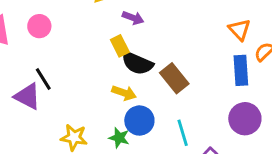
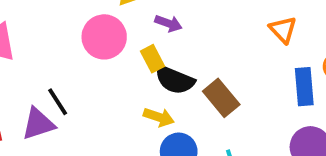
pink circle: (39, 26) -> (104, 37), moved, size x1.5
orange triangle: (239, 30) -> (283, 30), moved
purple triangle: (27, 96) -> (38, 124), turned -44

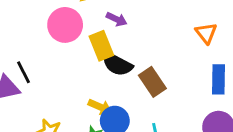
yellow rectangle: (153, 59) -> (101, 46), size x1.4
yellow arrow: (159, 117) -> (100, 107), moved

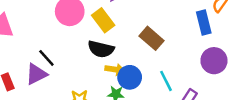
black semicircle: (117, 64) -> (101, 49), moved

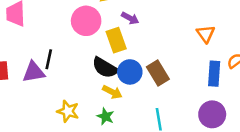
black line: (46, 58) -> (49, 59), turned 36
blue circle: (130, 77) -> (130, 72), moved

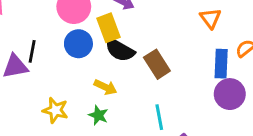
black semicircle: (105, 68) -> (120, 50), moved
blue circle: (130, 72) -> (78, 44), moved
purple circle: (212, 114) -> (230, 94), moved

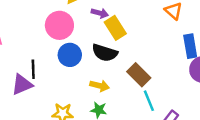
yellow rectangle: (108, 28) -> (115, 28), moved
brown rectangle: (157, 64) -> (139, 75), moved

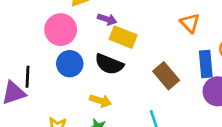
yellow rectangle: (115, 28) -> (123, 37), turned -40
brown rectangle: (139, 75) -> (166, 76), moved

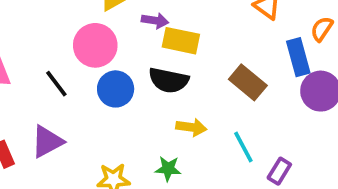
black line: (27, 77) -> (56, 84), moved, turned -30
yellow arrow: (101, 101) -> (191, 127), moved

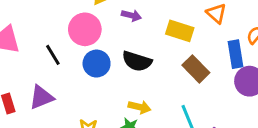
yellow rectangle: (181, 41) -> (180, 31), moved
yellow arrow: (191, 127) -> (140, 107), moved

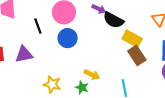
yellow rectangle: (180, 31) -> (132, 39), moved
black semicircle: (137, 61) -> (113, 20), moved

